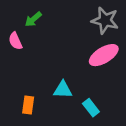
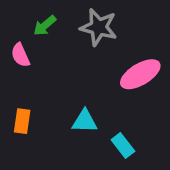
gray star: (105, 20) -> (99, 27), moved
orange rectangle: (28, 105) -> (22, 121), moved

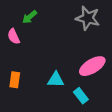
gray star: (99, 27) -> (88, 18), moved
pink ellipse: (140, 74) -> (92, 66), moved

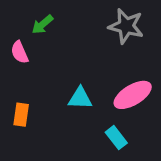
cyan triangle: (56, 80) -> (80, 98), moved

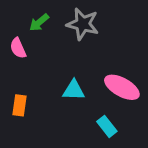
gray star: (126, 26) -> (83, 24), moved
pink ellipse: (133, 95) -> (122, 87), turned 60

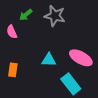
cyan rectangle: (107, 126) -> (71, 84), size x1.5

